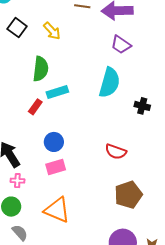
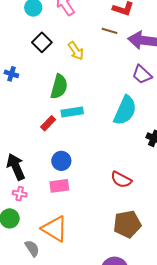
gray semicircle: (20, 233) -> (32, 248), moved

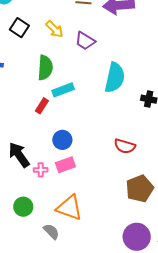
purple trapezoid: (142, 75) -> (85, 41), moved
pink cross: (20, 194) -> (41, 170), moved

